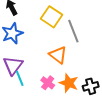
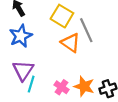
orange triangle: (58, 55) -> (71, 43), moved
cyan line: (20, 78) -> (31, 84), turned 42

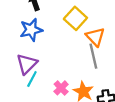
gray line: (86, 30) -> (93, 56), moved
orange triangle: (71, 43) -> (95, 37), moved

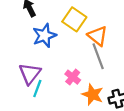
blue star: (31, 30) -> (44, 36), moved
pink cross: (61, 88) -> (73, 77), moved

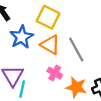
orange triangle: (98, 36) -> (50, 45), moved

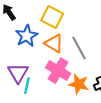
pink cross: (55, 73) -> (58, 71), size x1.6

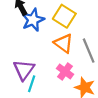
blue star: (27, 36) -> (33, 20), moved
pink cross: (58, 71) -> (65, 71), size x0.7

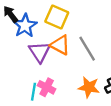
purple triangle: (24, 70) -> (40, 52), moved
pink cross: (65, 71) -> (47, 87), moved

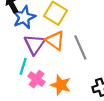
orange star: (89, 87) -> (61, 85), moved
cyan line: (34, 92) -> (23, 66), moved

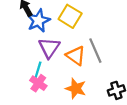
orange triangle: (55, 40) -> (76, 56), moved
pink cross: (37, 79) -> (38, 83), moved

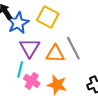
orange triangle: (76, 56) -> (55, 54), turned -30
pink cross: (38, 83) -> (32, 81), moved

